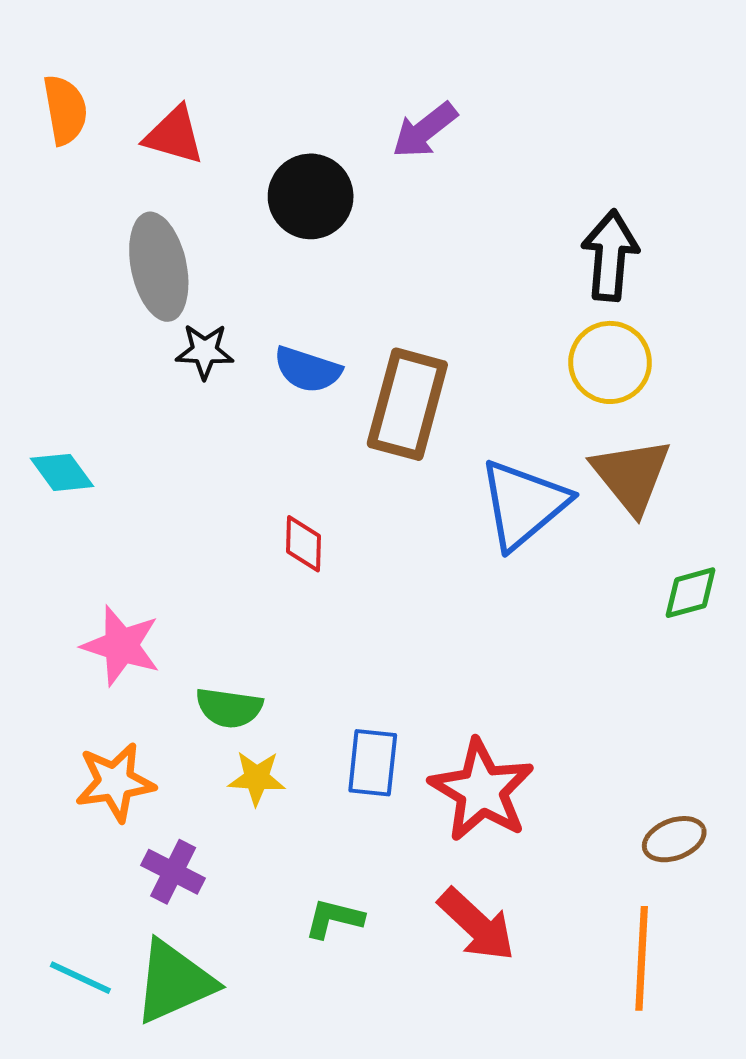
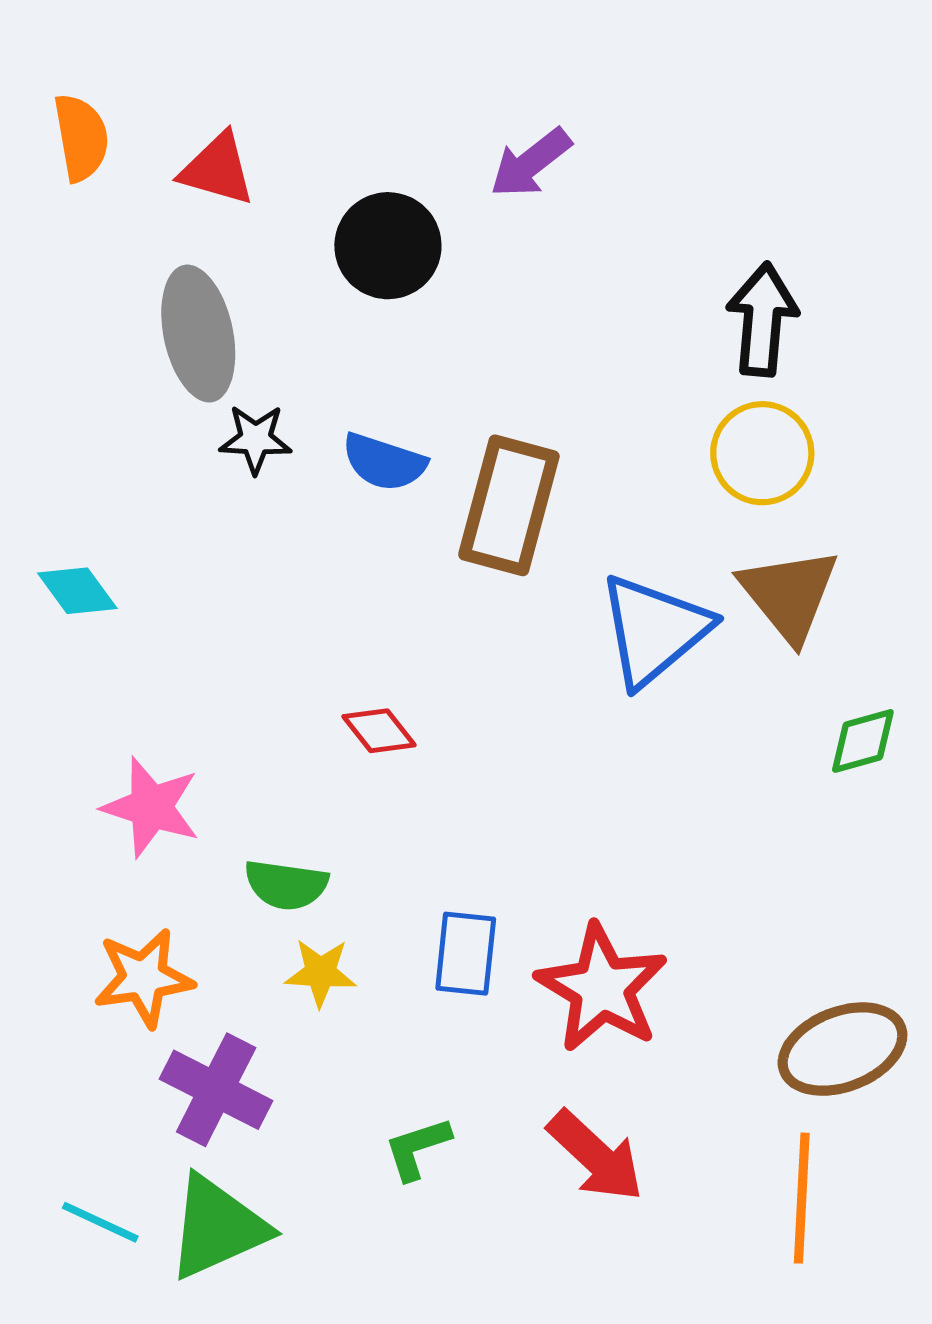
red diamond: (303, 544) -> (379, 731), moved, turned -40
brown ellipse: (674, 839) -> (842, 1049), size x1.6
purple cross: (173, 872) -> (216, 1090), size x1.4
green L-shape: (334, 919) -> (417, 1148), turned -32

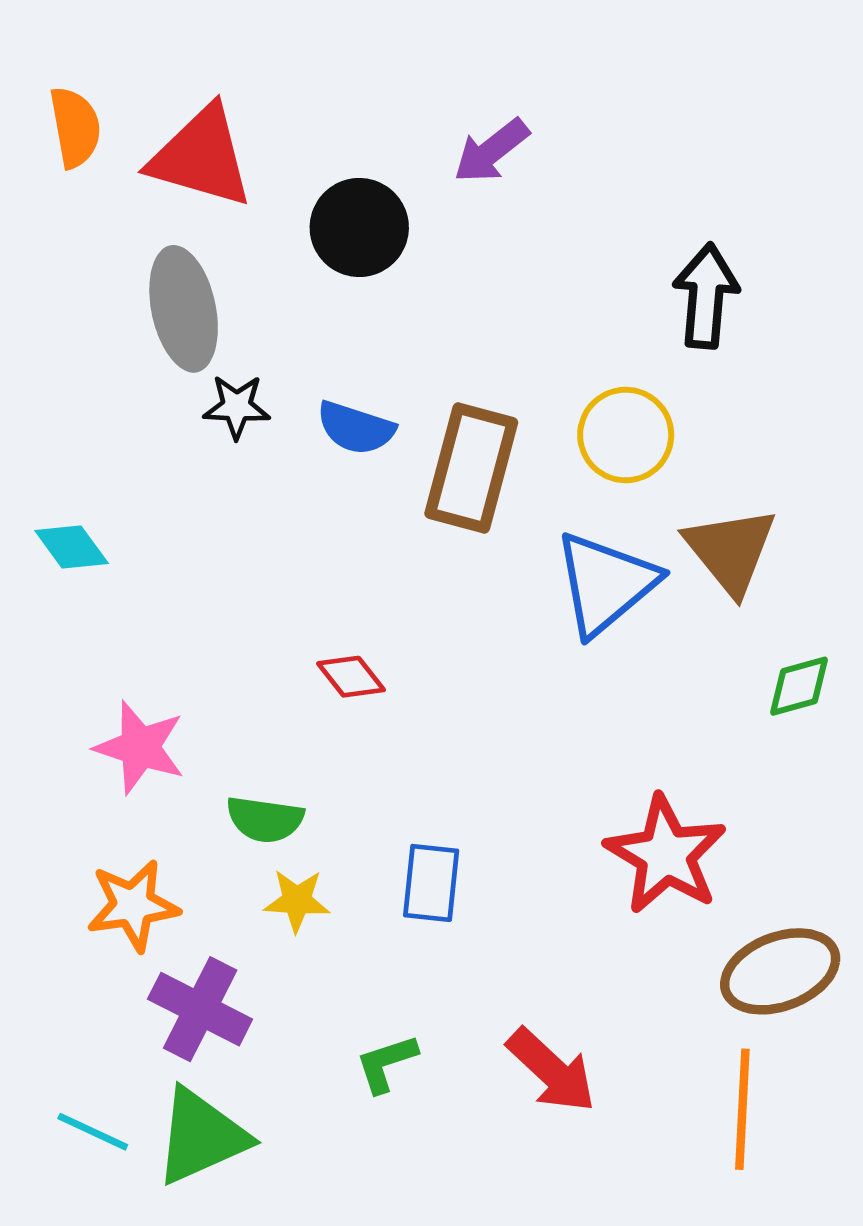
red triangle: (217, 169) -> (201, 157), size x1.5
yellow circle: (762, 453) -> (626, 435), moved
red star: (602, 988) -> (666, 855), moved

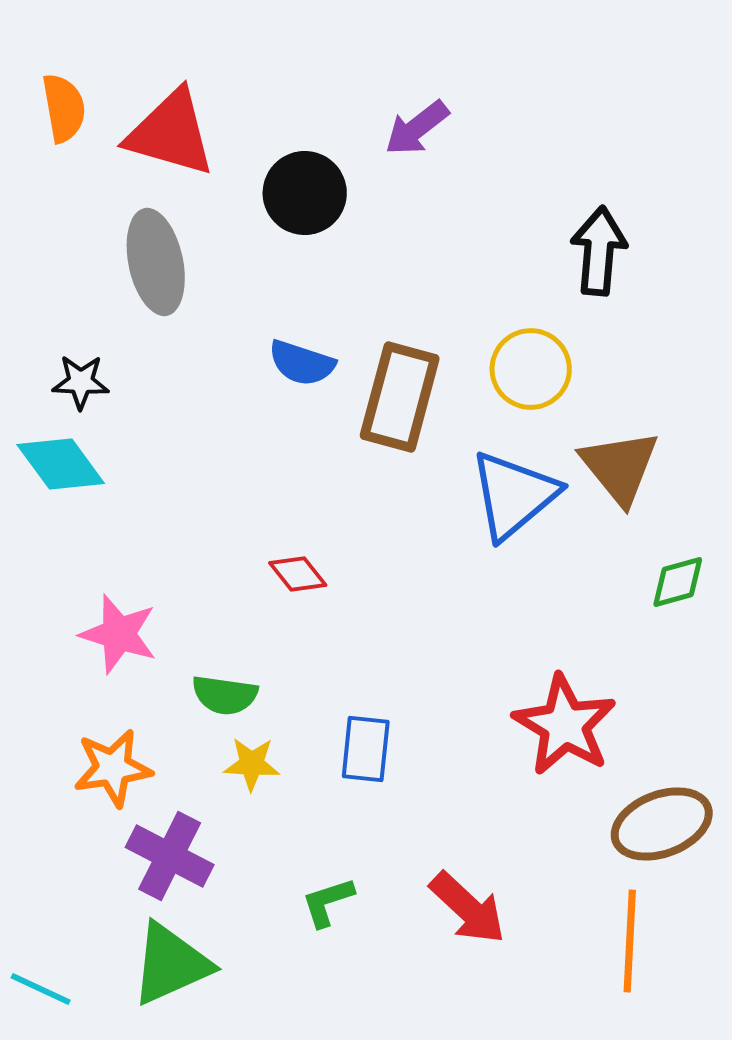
black star: (237, 407) -> (81, 382), moved
cyan diamond: (72, 547) -> (61, 464), size x1.4
cyan line: (93, 1132) -> (41, 989), moved

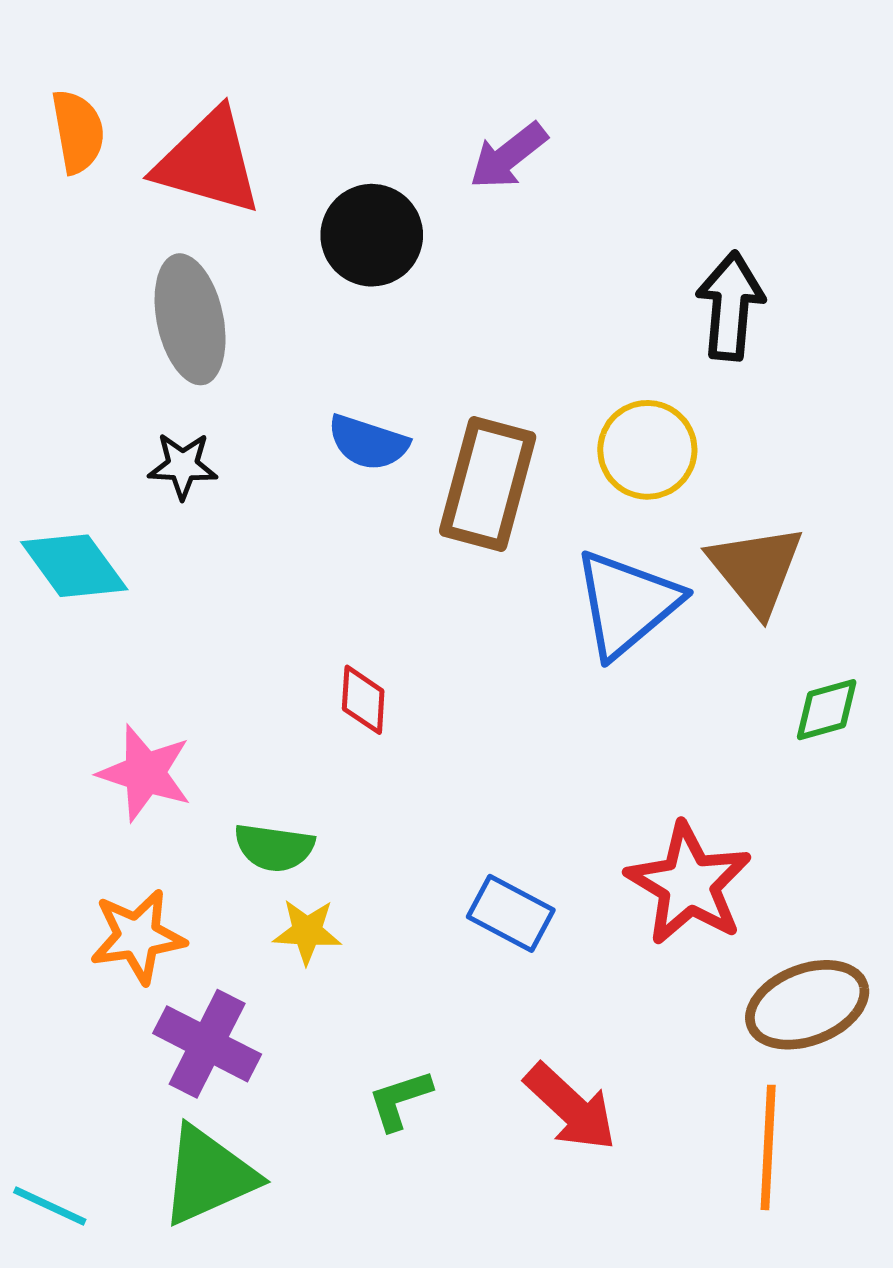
black star: (81, 382) -> (183, 466), moved
red diamond: (298, 574) -> (363, 700), turned 42
blue rectangle: (366, 749) -> (511, 913), moved, turned -68

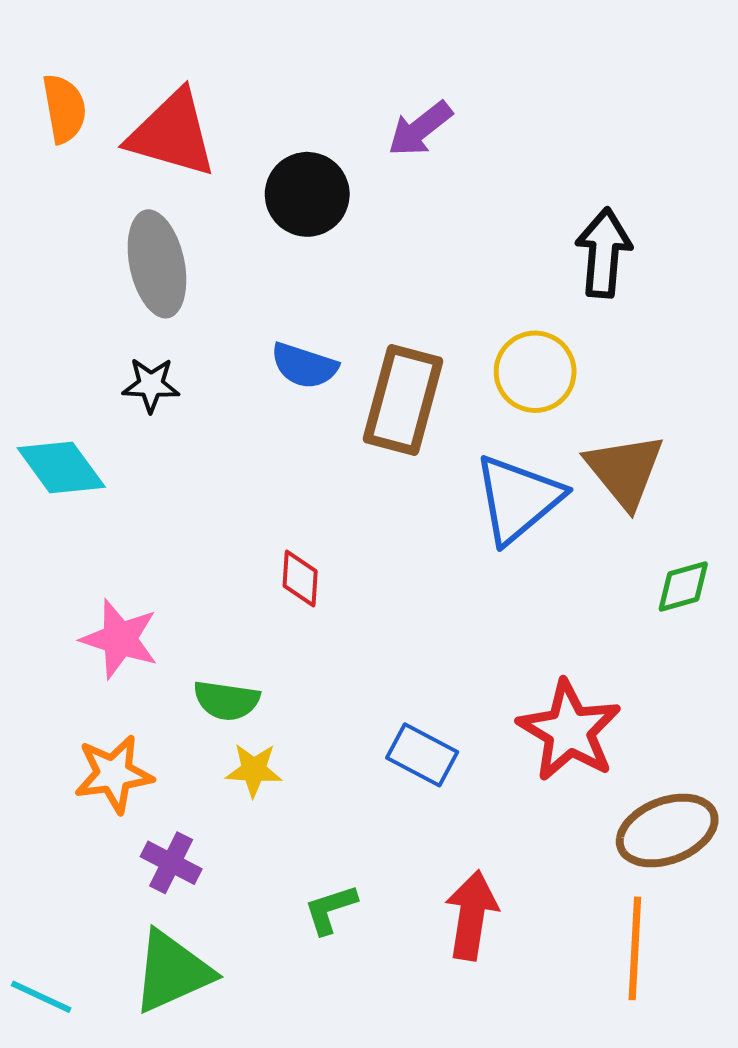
purple cross: (207, 1044) -> (171, 863), size x0.7
red arrow: (571, 1107) -> (472, 915), turned -124

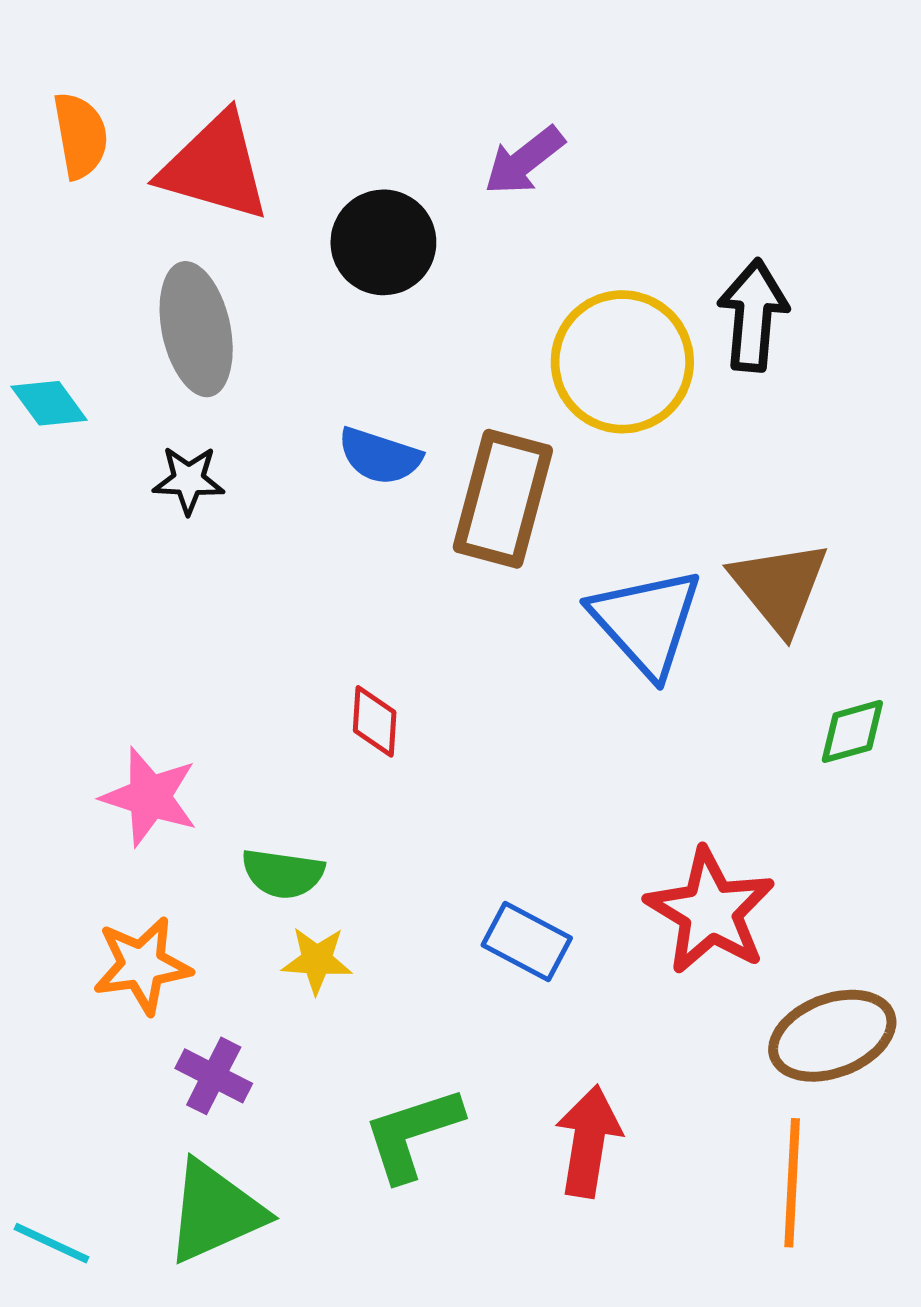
yellow circle: (535, 372) -> (622, 362), moved, size x1.4
cyan diamond: (61, 468) -> (49, 403), moved, size x0.7
blue triangle: (518, 499) -> (646, 622), turned -32
green L-shape: (330, 909) -> (412, 1134), size x1.5

